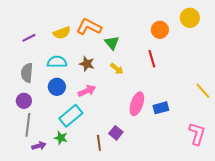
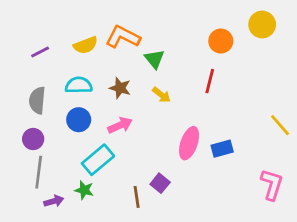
red line: (152, 59) -> (210, 81), turned 30

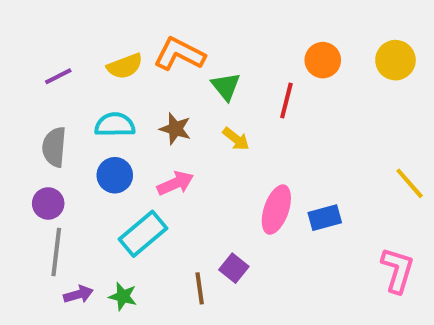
yellow circle: (262, 24) -> (395, 60), moved
red line: (210, 81) -> (286, 101), moved
green star: (84, 190) -> (123, 296), moved

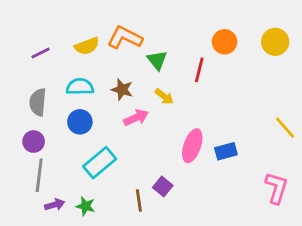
pink arrow: (175, 183) -> (136, 118), moved

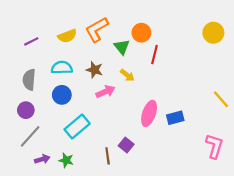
orange L-shape: (125, 38) -> (97, 29), turned -56
orange circle: (225, 42) -> (141, 33), moved
gray line: (39, 175) -> (30, 136), turned 35

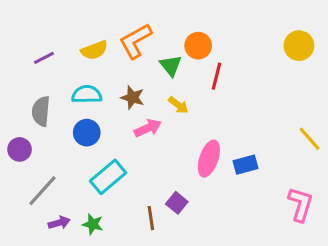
purple circle: (26, 110) -> (20, 149), moved

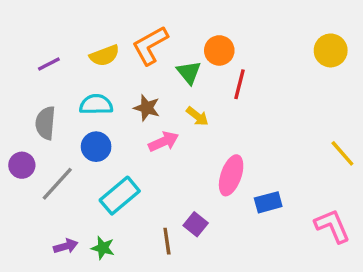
blue rectangle: (245, 165) -> (268, 202), moved
gray line: (42, 191) -> (57, 184), moved
pink L-shape: (300, 204) -> (332, 226), turned -40

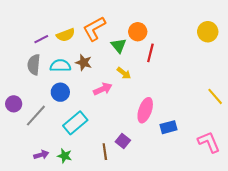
purple line: (49, 64) -> (41, 39), moved
brown star: (147, 108) -> (84, 62), moved
gray semicircle: (45, 123) -> (34, 65), moved

